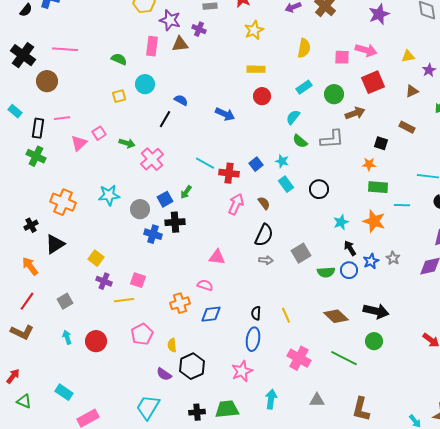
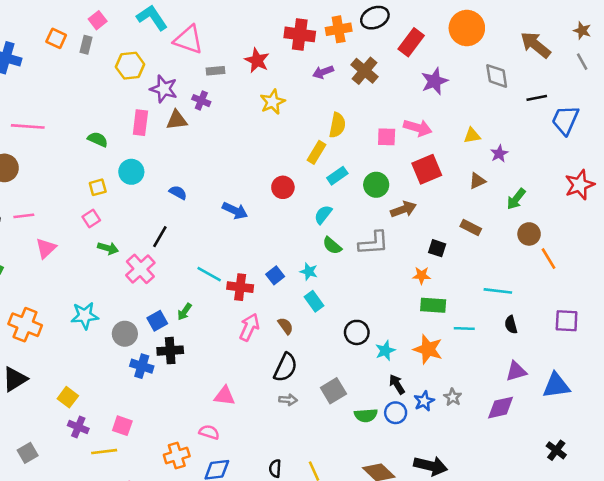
yellow rectangle: (256, 69) -> (317, 152), moved, turned -60
black line: (165, 119) -> (160, 237), moved
pink square: (99, 133) -> (91, 218), moved
black circle: (319, 189) -> (357, 332), moved

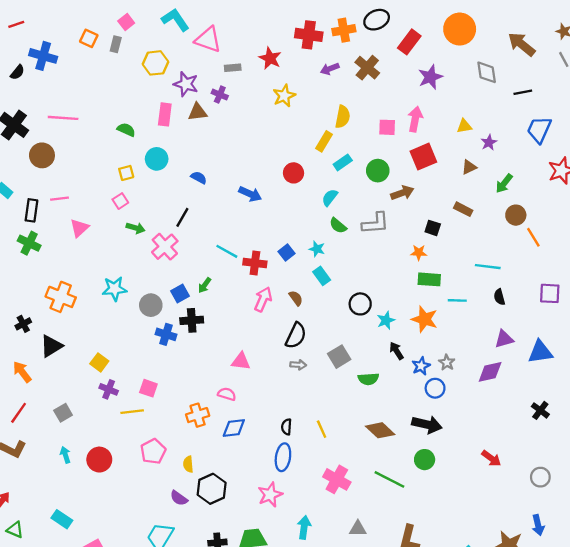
blue trapezoid: (565, 120) -> (539, 130), moved
pink arrow: (418, 128) -> (415, 119), turned -95
blue circle: (396, 413) -> (435, 388), moved

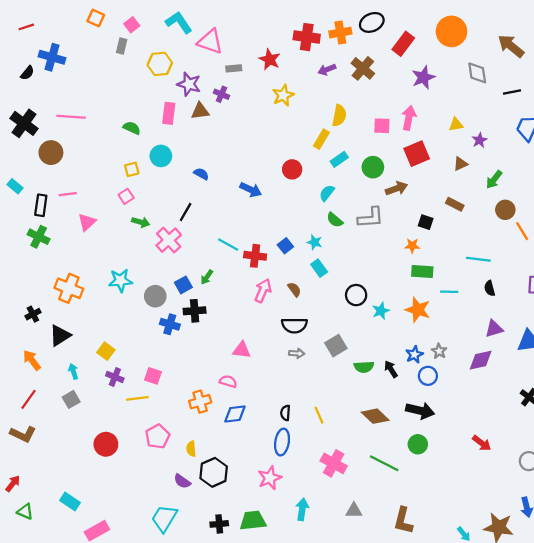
orange square: (89, 38) -> (96, 18), moved
black semicircle: (296, 336) -> (294, 325), turned 65
black arrow: (396, 351) -> (391, 369), moved
cyan arrow: (65, 455) -> (73, 371), moved

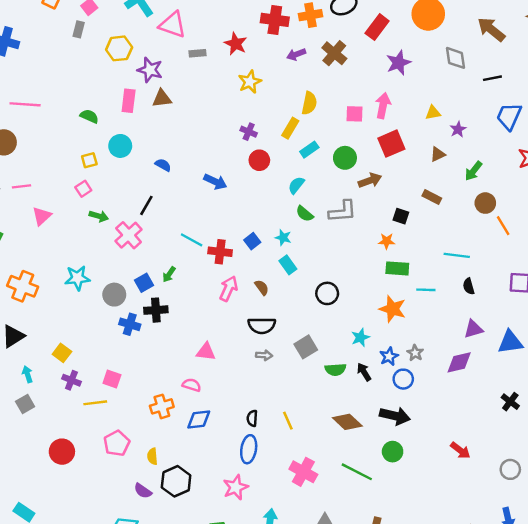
purple cross: (221, 94) -> (249, 132), moved
cyan star: (381, 311) -> (360, 337), moved

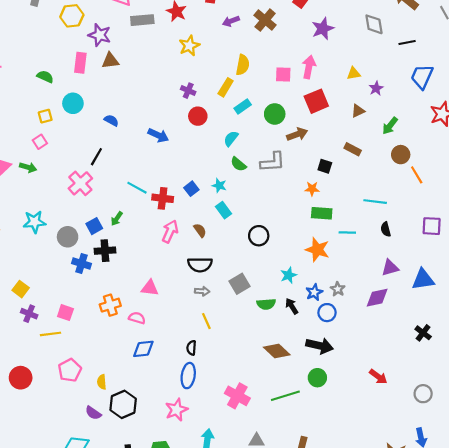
gray rectangle: (198, 53) -> (142, 20), size x1.5
green arrow: (99, 216) -> (28, 167), moved
orange cross: (162, 406) -> (110, 305), moved
yellow line: (288, 421) -> (206, 321), moved
green line: (357, 472) -> (285, 396), turned -44

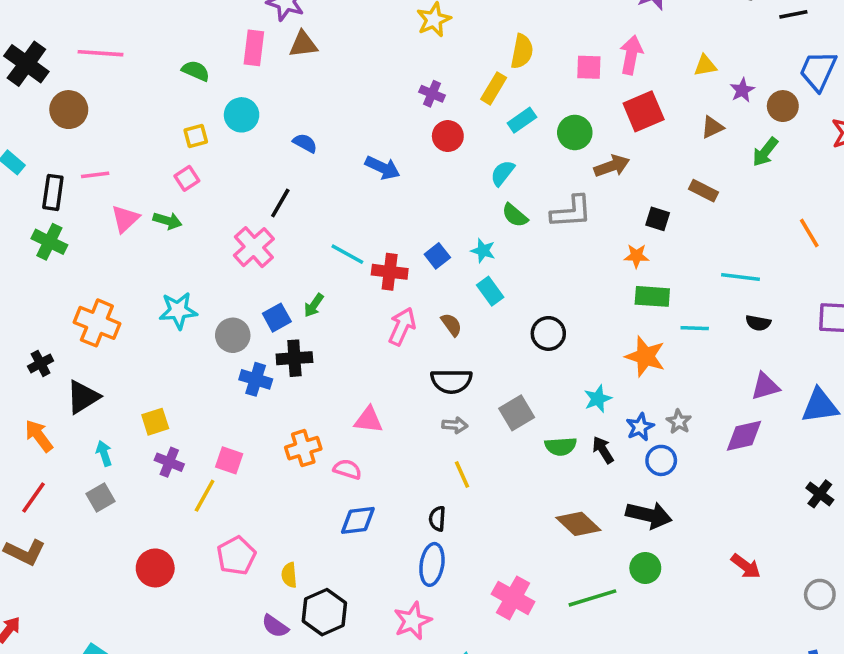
brown circle: (401, 155) -> (783, 106), moved
black semicircle: (386, 229) -> (758, 323), turned -64
yellow square: (21, 289) -> (155, 422), turned 35
yellow line: (50, 334) -> (205, 496), turned -54

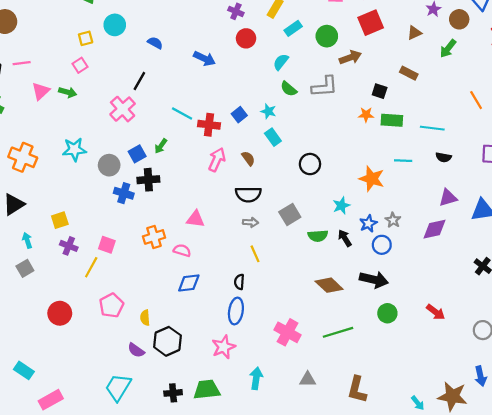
green rectangle: (652, 296) -> (392, 120), moved
green circle: (645, 568) -> (387, 313), moved

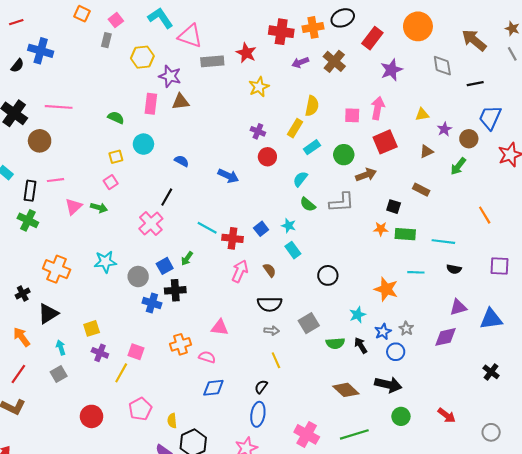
black semicircle: (239, 282) -> (261, 387), turned 32

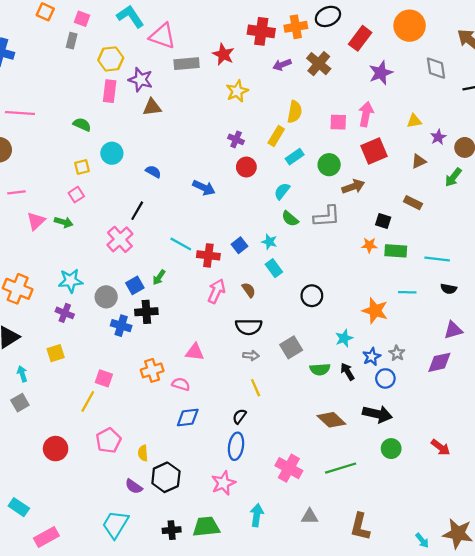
pink square: (116, 20) -> (82, 19), turned -32
pink rectangle: (151, 104) -> (110, 91), moved
purple cross: (100, 353) -> (65, 313), moved

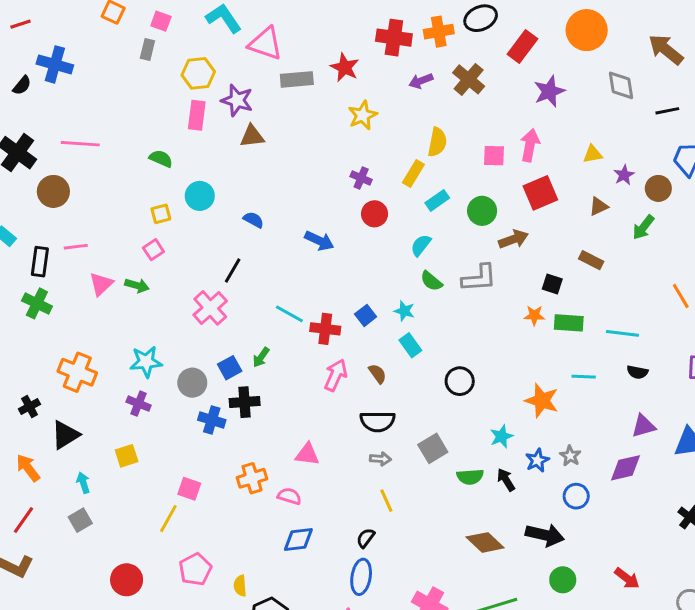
blue circle: (385, 378) -> (576, 496), moved

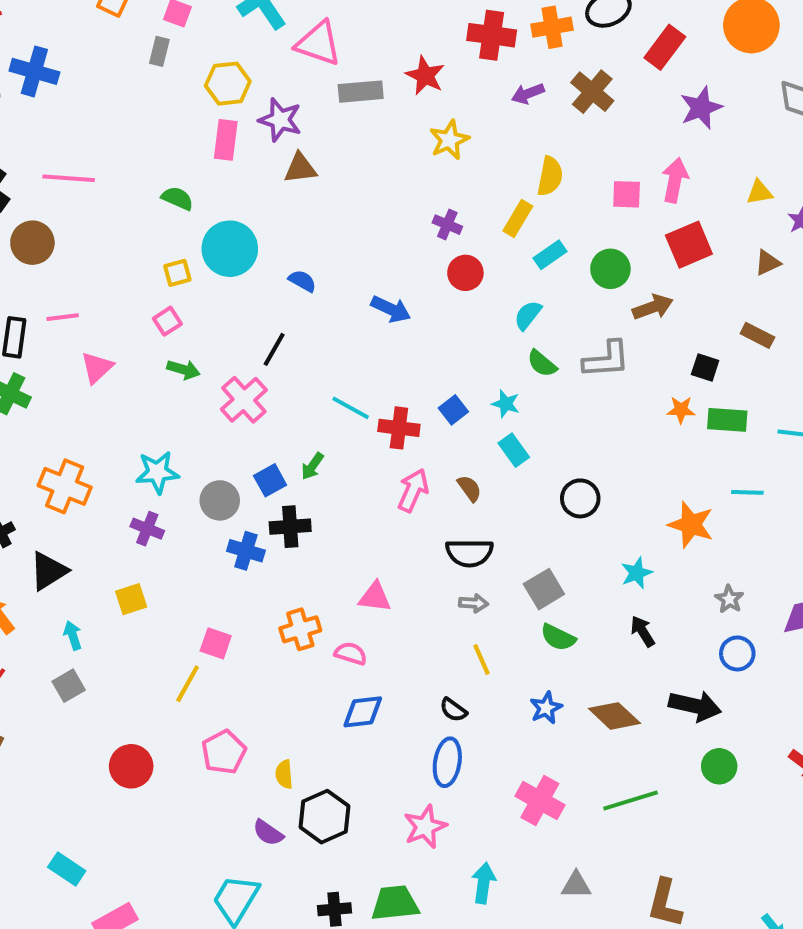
cyan circle: (200, 196) -> (230, 249), size x1.4
green arrow: (137, 286) -> (183, 370), moved
blue star: (537, 460) -> (546, 708), moved
green semicircle: (470, 477) -> (558, 637), moved, turned 30
black semicircle: (366, 538) -> (453, 710), turned -90

